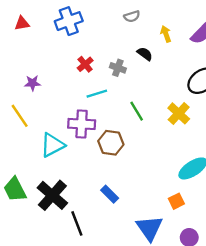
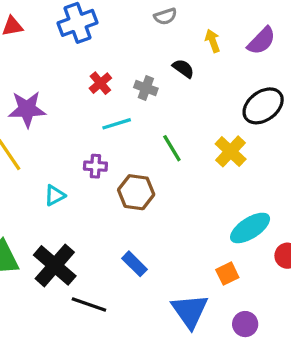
purple star: (32, 83) -> (27, 109), size x1.6
purple cross: (82, 124) -> (95, 166), size x0.6
cyan triangle: (52, 145) -> (55, 195), size x0.6
black line: (77, 223) -> (89, 304), turned -50

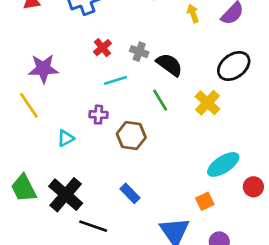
black semicircle: (183, 68) -> (169, 65), moved, size x1.5

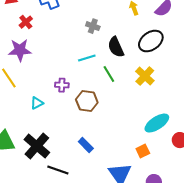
red cross: (102, 48) -> (26, 22), moved
gray cross: (139, 52) -> (93, 26), moved
black semicircle: (169, 65) -> (116, 47), turned -150
black ellipse: (234, 66) -> (151, 41), moved
cyan line: (116, 80) -> (87, 58), moved

